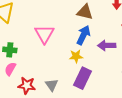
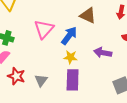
blue arrow: (83, 35) -> (69, 36), moved
purple rectangle: (82, 78) -> (73, 80), turned -35

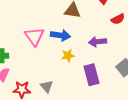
blue arrow: (69, 36) -> (60, 35), turned 78
purple rectangle: (73, 80) -> (92, 75), moved

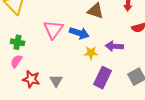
yellow star: (68, 56) -> (91, 53), moved
purple rectangle: (92, 75) -> (102, 78), turned 30

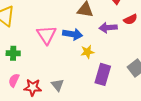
purple arrow: (114, 46) -> (108, 28), moved
pink semicircle: (16, 61) -> (14, 80), moved

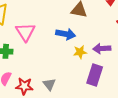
purple arrow: (108, 28) -> (102, 48), moved
pink triangle: (47, 35) -> (25, 32), moved

